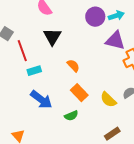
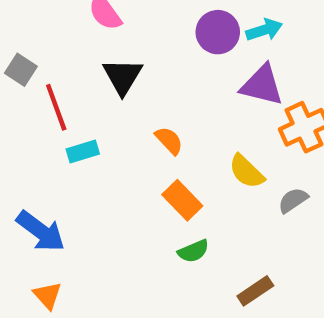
blue arrow: (41, 100) -> (41, 231), moved
yellow semicircle: (108, 100) -> (246, 171), moved
green semicircle: (71, 116) -> (193, 251), moved

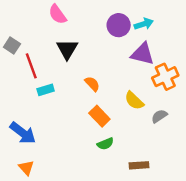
brown rectangle: (255, 291) -> (139, 165), turned 30

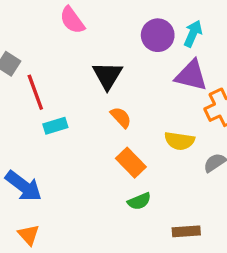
cyan arrow: (144, 24) -> (193, 34), turned -48
black triangle: (67, 49) -> (107, 75), moved
yellow semicircle: (134, 101) -> (179, 141), turned -36

